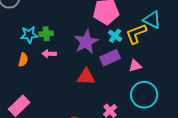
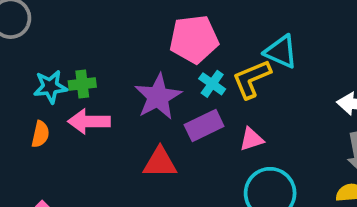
pink arrow: (49, 54) -> (89, 121), size x1.5

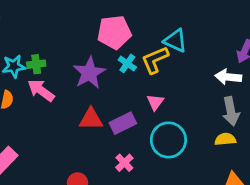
pink arrow: (89, 121) -> (41, 90), turned 36
purple rectangle: (204, 126) -> (123, 123), moved
pink triangle: (252, 139) -> (155, 102), turned -36

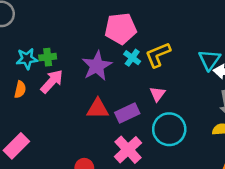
cyan triangle: (175, 41) -> (209, 60), moved, turned 40
pink arrow: (41, 90) -> (52, 81), turned 95
pink cross: (124, 163) -> (128, 150), size x1.6

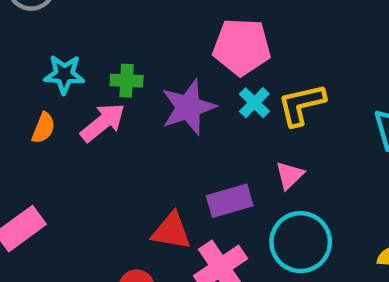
green cross: (48, 57) -> (127, 81), moved
red triangle: (98, 109) -> (171, 231), moved

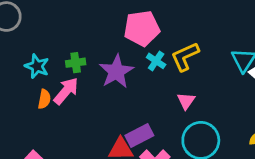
cyan star: (64, 74) -> (37, 66), turned 30
orange semicircle: (43, 128) -> (44, 99), moved
purple rectangle: (230, 201) -> (139, 135), moved

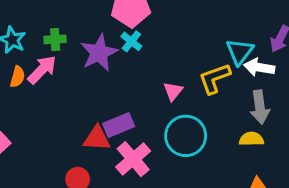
yellow L-shape: (185, 57) -> (215, 79), moved
cyan cross: (156, 61) -> (131, 41), moved

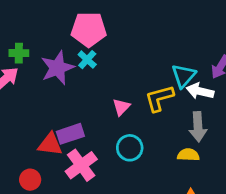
cyan circle: (186, 136) -> (130, 148), size x0.7

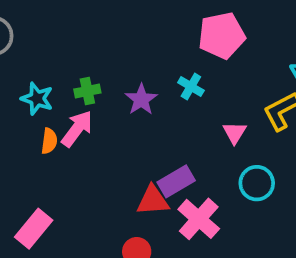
pink pentagon: (89, 29) -> (222, 36), moved
cyan cross: (87, 60) -> (191, 87), moved
purple star: (57, 68) -> (141, 99), size x0.7

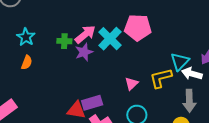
cyan cross: (191, 87) -> (110, 39), moved, size x1.6
green cross: (87, 91) -> (64, 41), moved
pink arrow: (77, 129) -> (85, 34), moved

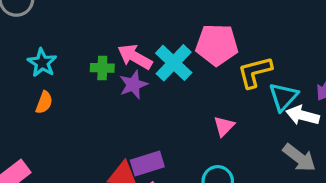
pink arrow: (85, 34) -> (135, 57), turned -110
yellow L-shape: (161, 78) -> (255, 72), moved
pink triangle: (131, 84) -> (224, 126), moved
gray arrow: (189, 101) -> (299, 158), turned -50

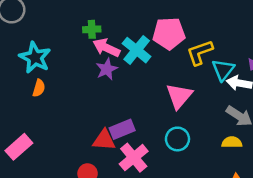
cyan star: (42, 63) -> (35, 58), size x1.4
green cross: (102, 68) -> (92, 29), moved
pink triangle: (224, 126) -> (179, 96), size x1.6

